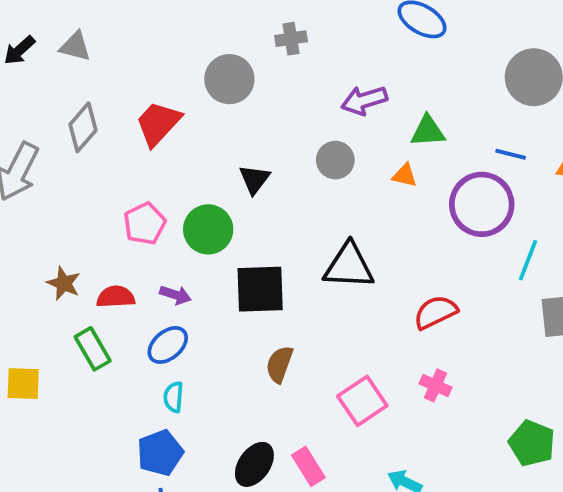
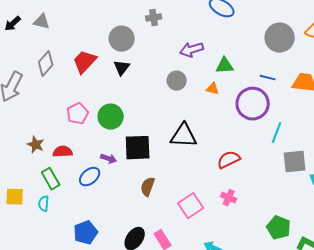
black triangle: (254, 179) -> (122, 68), moved
purple arrow: (175, 295) -> (109, 159), moved
cyan semicircle: (174, 397) -> (44, 204), moved

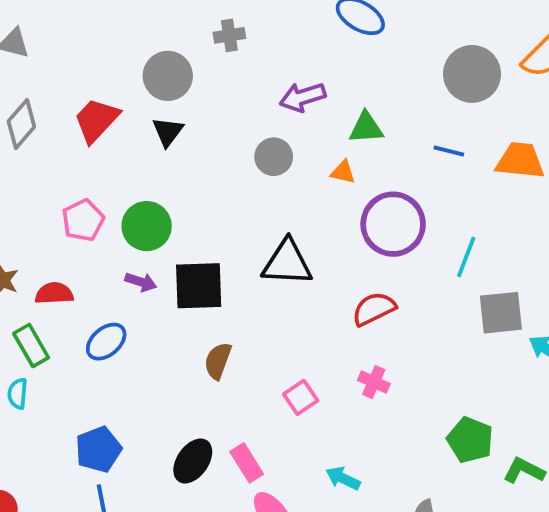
purple circle: (253, 104) -> (393, 224), moved
purple arrow: (109, 159) -> (141, 282), moved
pink square: (191, 206) -> (301, 397), size x0.7

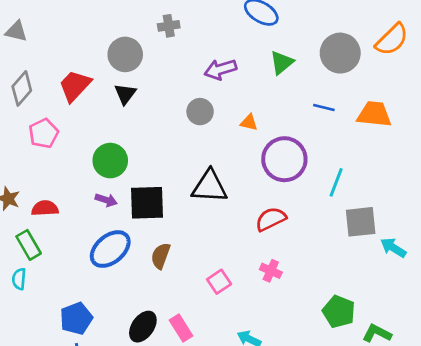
green triangle: (366, 128) -> (282, 63), moved, turned -35
pink pentagon: (83, 220) -> (44, 133), moved
blue ellipse: (106, 342) -> (110, 249), moved, size x1.4

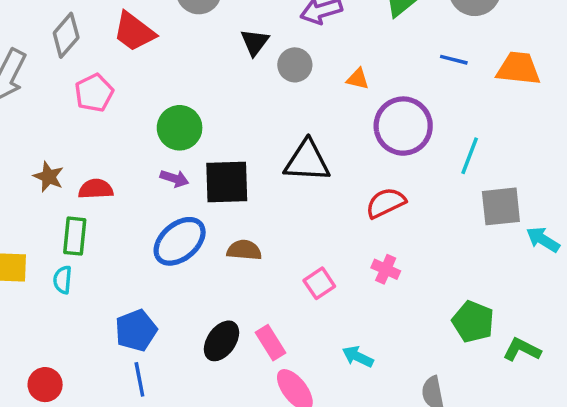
red trapezoid: (75, 86) -> (134, 32), turned -96
black triangle: (125, 94) -> (255, 42), moved
green rectangle: (29, 245) -> (75, 236), turned 36
brown semicircle: (161, 256) -> (244, 250), turned 75

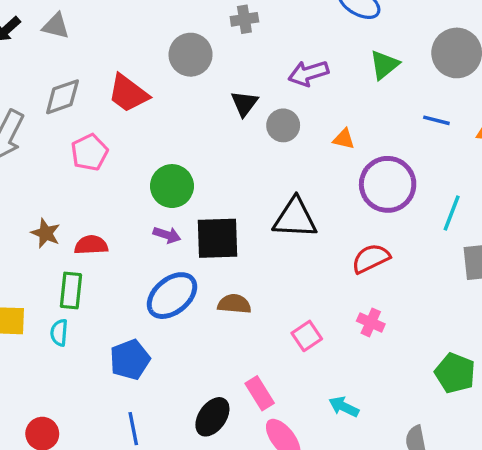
gray diamond: (66, 35) -> (62, 97), turned 30
blue pentagon: (136, 330) -> (130, 360), moved
black ellipse: (221, 341) -> (212, 417), moved

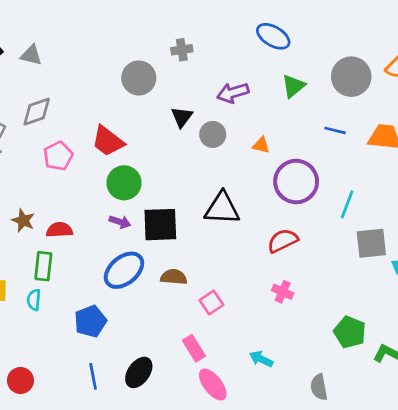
red trapezoid: (128, 93) -> (108, 141), moved
pink square: (307, 336) -> (211, 302), moved
black ellipse: (212, 417) -> (139, 372), moved

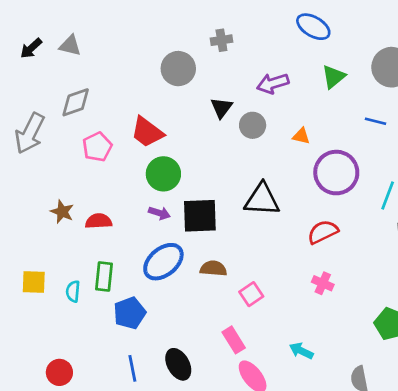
green rectangle: (43, 266) -> (104, 277), moved
black ellipse: (139, 372) -> (178, 364), turned -64

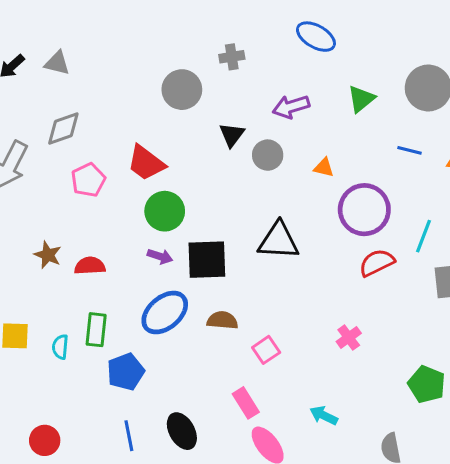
blue ellipse: (313, 27) -> (316, 37), moved
red semicircle: (323, 232) -> (377, 263), moved
pink cross: (323, 283) -> (349, 337), turned 30

